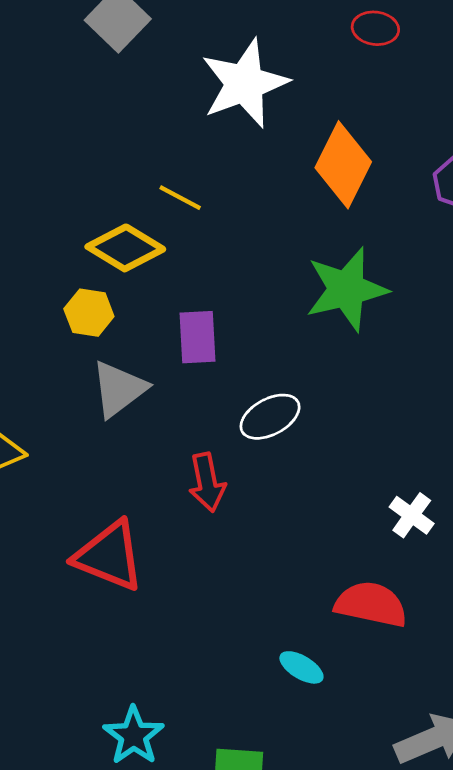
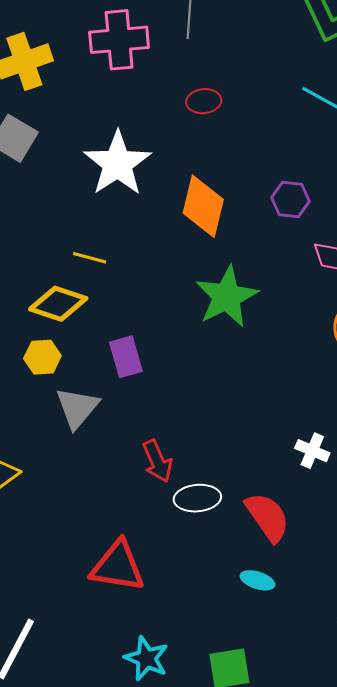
white ellipse: (270, 417) -> (197, 498), moved, turned 36
red triangle: (109, 556) -> (118, 566), moved
red semicircle: (371, 604) -> (267, 517), moved, turned 56

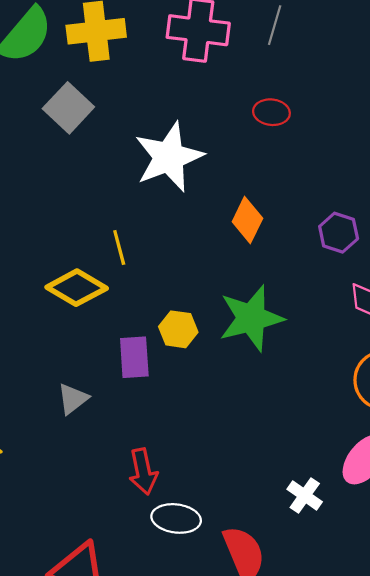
orange diamond: (203, 206) -> (247, 220), size x0.7
yellow line: (90, 258) -> (119, 247), turned 48
yellow hexagon: (42, 357) -> (178, 329), moved
gray triangle: (77, 408) -> (73, 399), size x0.7

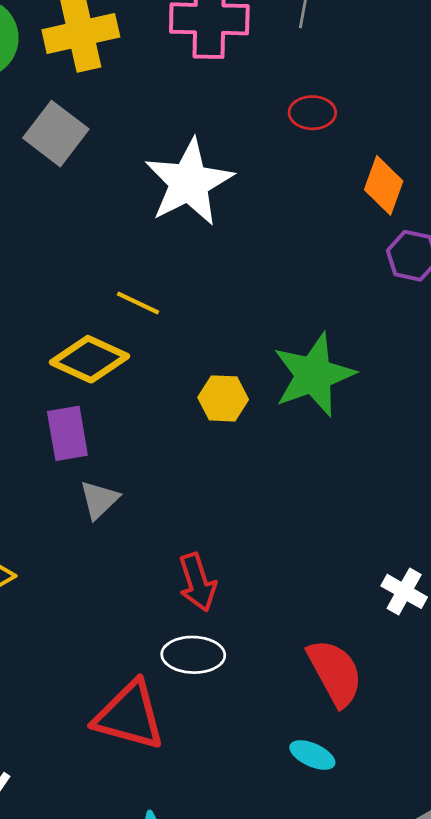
orange diamond: (247, 220) -> (384, 185), moved
yellow line: (119, 247) -> (138, 303), turned -44
purple rectangle: (134, 357) -> (67, 433), moved
white ellipse: (176, 518) -> (193, 655), moved

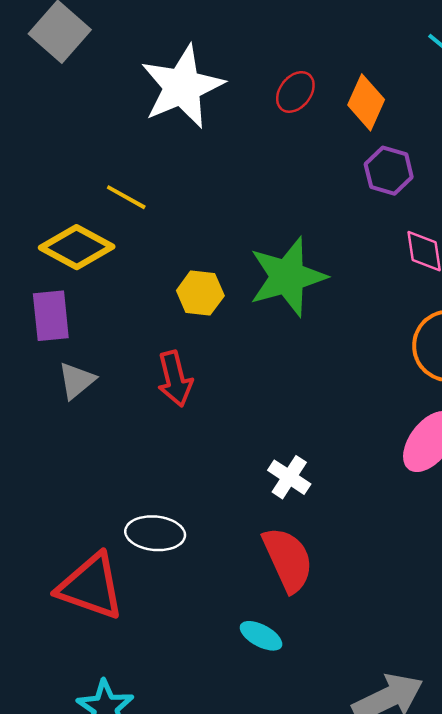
red ellipse: (312, 113) -> (295, 92), moved, turned -57
red arrow: (197, 582) -> (175, 379), moved
white cross: (404, 591) -> (289, 477), moved

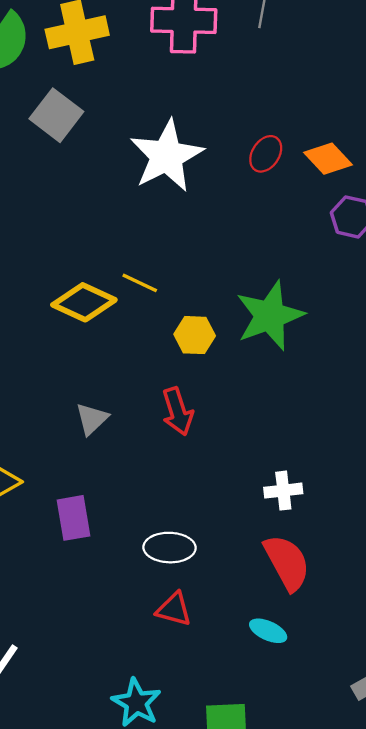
orange diamond: (366, 102) -> (328, 159), turned -63
yellow line: (126, 197) -> (140, 283), moved
purple rectangle: (51, 316) -> (73, 518), moved
white cross: (289, 477) -> (283, 491), turned -36
red triangle: (91, 587) -> (174, 609), moved, size x0.6

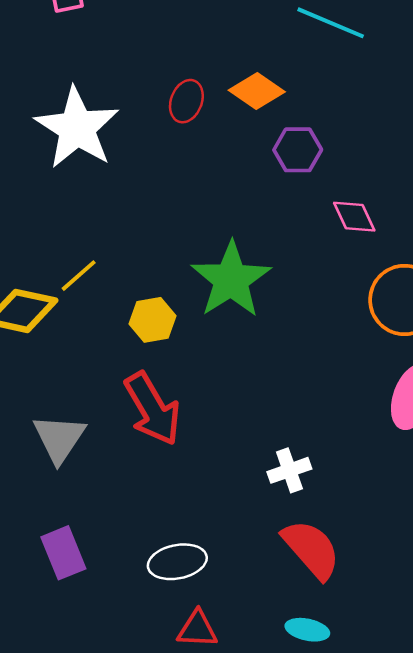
yellow line: (140, 283) -> (79, 276), turned -54
red arrow: (178, 411) -> (153, 409), size x1.4
gray triangle: (92, 419) -> (59, 438), size x1.4

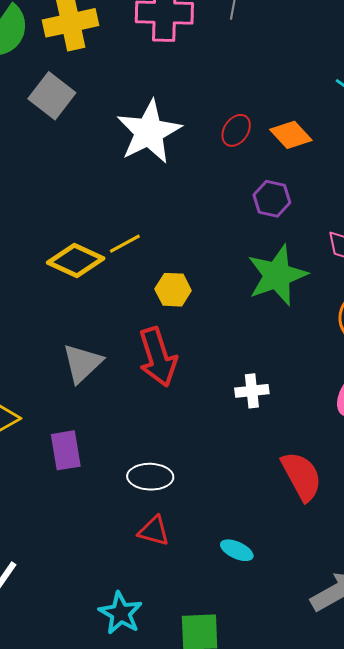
purple hexagon: (298, 150) -> (272, 199), moved
green star: (231, 280) -> (277, 275), moved
white cross: (289, 470) -> (252, 391), moved
red semicircle: (311, 549) -> (302, 476), moved

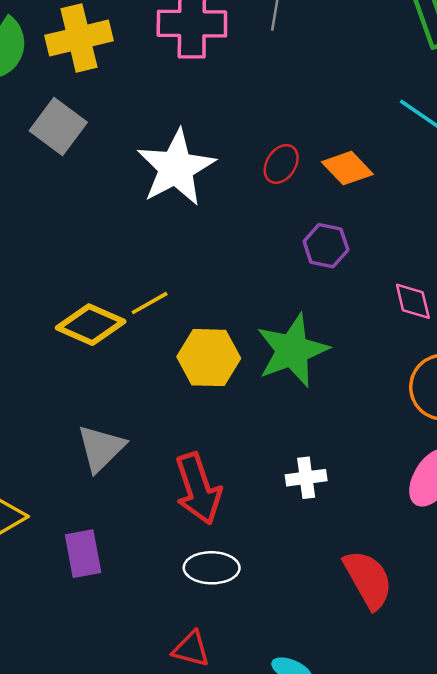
green star: (277, 275) -> (292, 350), moved
yellow hexagon: (173, 290) -> (209, 358), size x1.4
red arrow: (158, 357) -> (198, 489), moved
white ellipse: (150, 477) -> (212, 568), moved

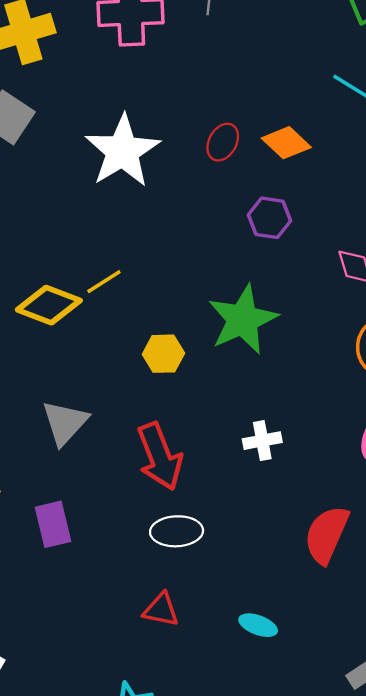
yellow hexagon: (209, 358) -> (163, 354), moved, size x0.7
red semicircle: (368, 579) -> (327, 535), turned -124

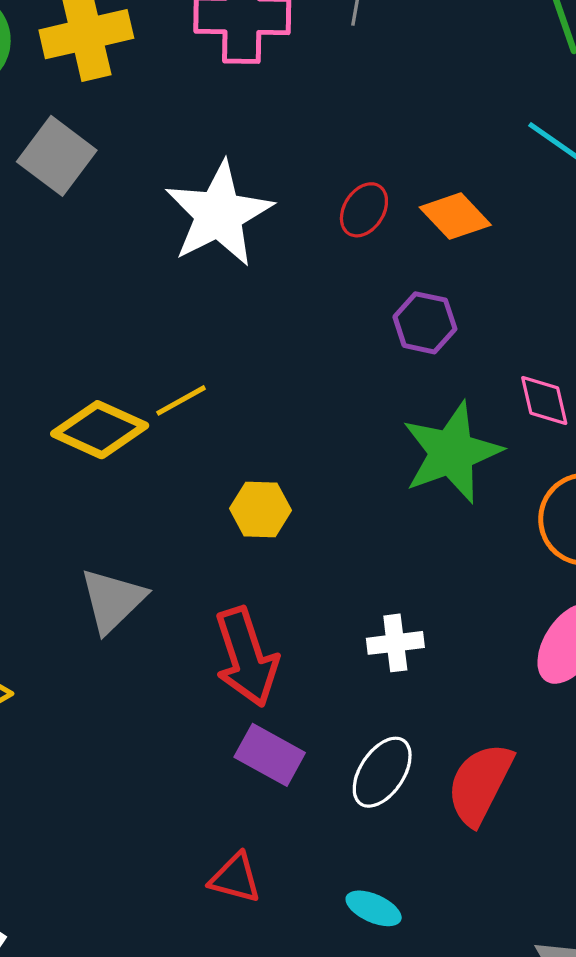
green star: (243, 320) -> (452, 452), moved
purple rectangle: (53, 524) -> (270, 755), moved, turned -51
white ellipse: (177, 531) -> (382, 772), moved, turned -57

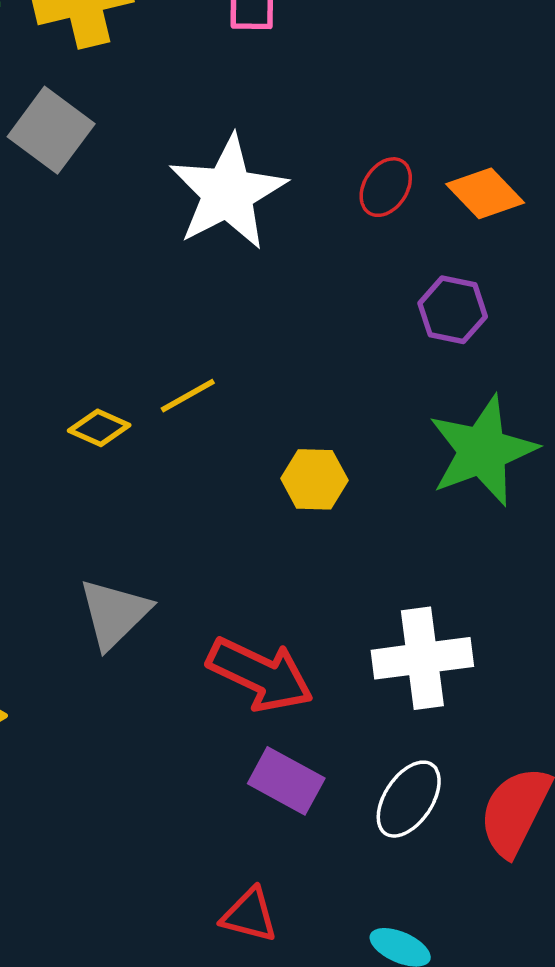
yellow diamond: (100, 430) -> (99, 428), size x0.6
yellow hexagon: (260, 509) -> (314, 479), moved
white cross: (395, 643) -> (422, 658), size x1.6
red arrow: (246, 657) -> (260, 674), turned -46

